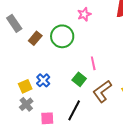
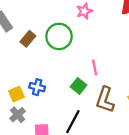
blue cross: (43, 80) -> (37, 87), turned -32
brown L-shape: (102, 91) -> (105, 100), turned -35

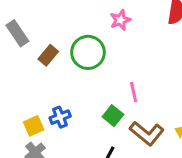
blue cross: (37, 87) -> (60, 117), turned -35
brown L-shape: (105, 100) -> (147, 133), turned -70

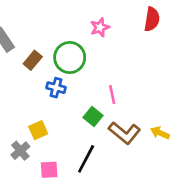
blue cross: (60, 117) -> (56, 88), moved, turned 36
yellow square: (34, 126) -> (38, 130), moved

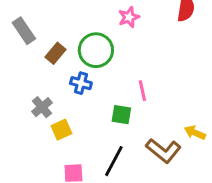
green square: (93, 116) -> (121, 115), turned -30
brown L-shape: (124, 133) -> (163, 151), moved
gray cross: (20, 151) -> (42, 107), moved

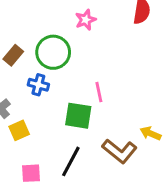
green square: (121, 115) -> (78, 116), size x1.4

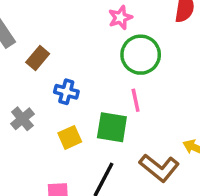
green circle: (53, 52) -> (141, 55), moved
yellow square: (19, 130) -> (70, 137), moved

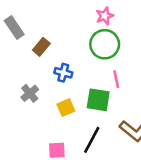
green circle: (141, 55) -> (105, 44), moved

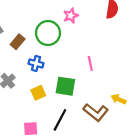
green circle: (105, 44) -> (48, 33), moved
pink line: (116, 79) -> (90, 63), moved

